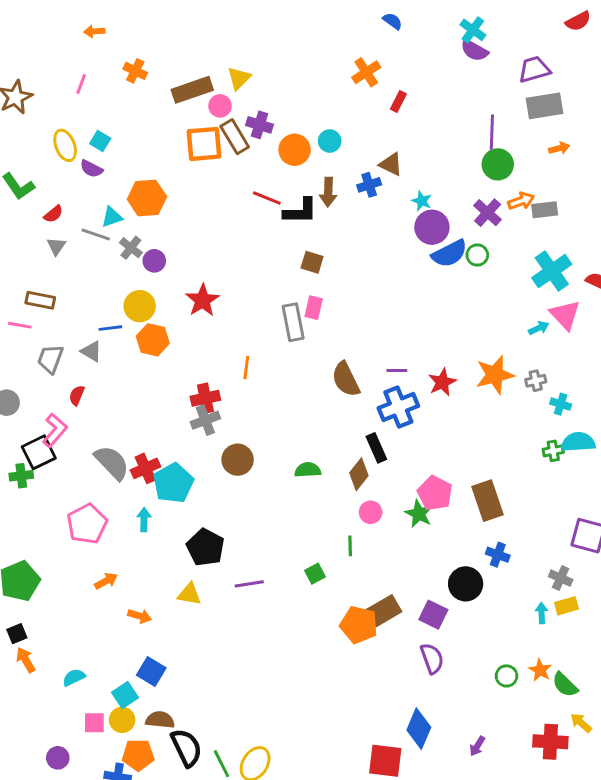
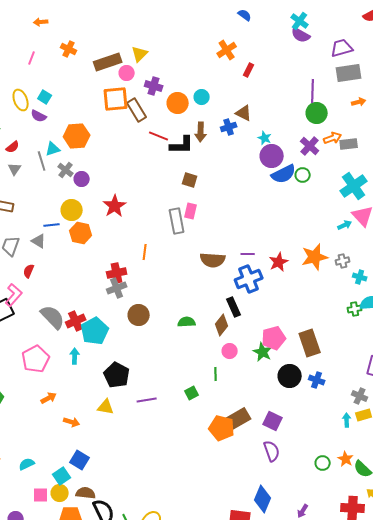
brown rectangle: (235, 137) -> (137, 110), moved
gray line: (96, 235) -> (42, 161), turned 54
brown semicircle: (346, 379) -> (213, 260), turned -60
pink pentagon: (435, 493) -> (274, 338), turned 30
black circle: (466, 584) -> (290, 376), moved

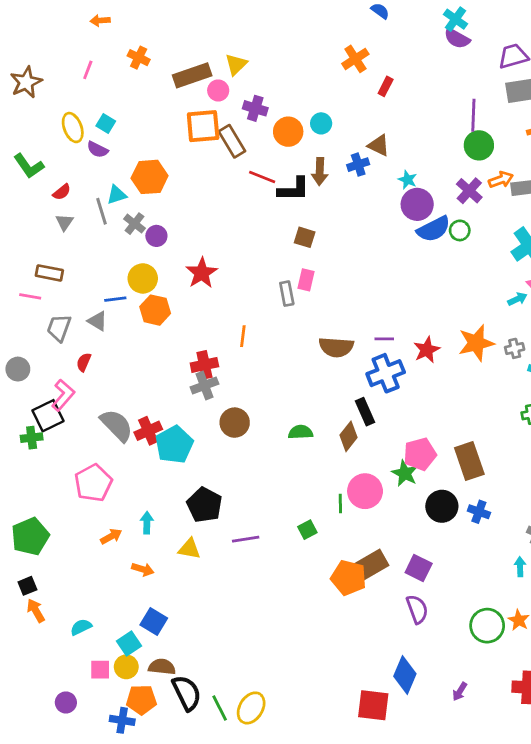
gray rectangle: (177, 221) -> (287, 294), size x0.7
pink circle: (230, 351) -> (365, 491), moved, size x1.6
cyan arrow: (75, 356) -> (147, 523), moved
green circle: (323, 463) -> (487, 626), size x1.6

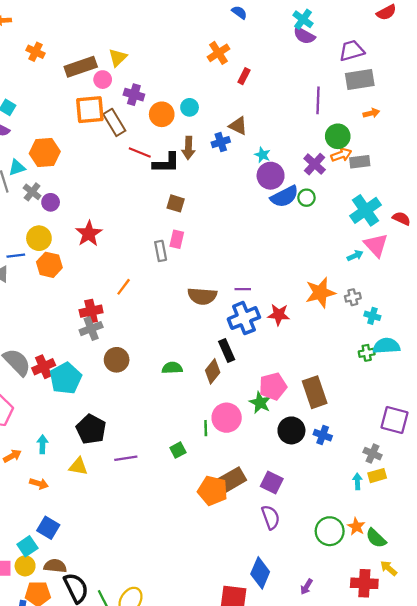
green circle: (479, 145) -> (338, 136), moved
orange line: (243, 336) -> (124, 287), turned 30
red star: (427, 350) -> (279, 315), moved, turned 30

